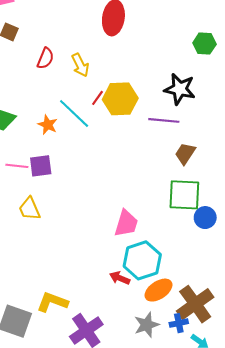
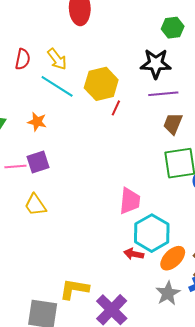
green hexagon: (204, 44) -> (173, 28), moved
red line: (97, 98) -> (116, 108), moved
cyan line: (74, 113) -> (57, 86), moved
purple line: (164, 120) -> (163, 94), moved

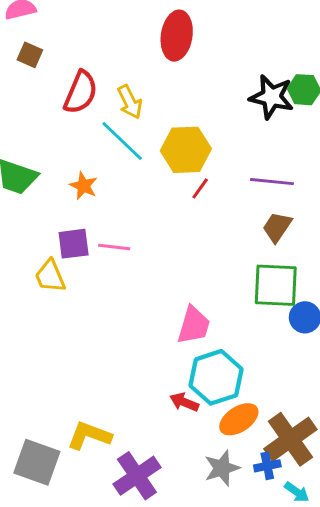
red semicircle: (23, 59) -> (81, 92), size x1.4
black star: (156, 64) -> (272, 97), moved
pink line: (15, 166) -> (114, 247), moved
yellow trapezoid: (35, 205) -> (50, 276), moved

